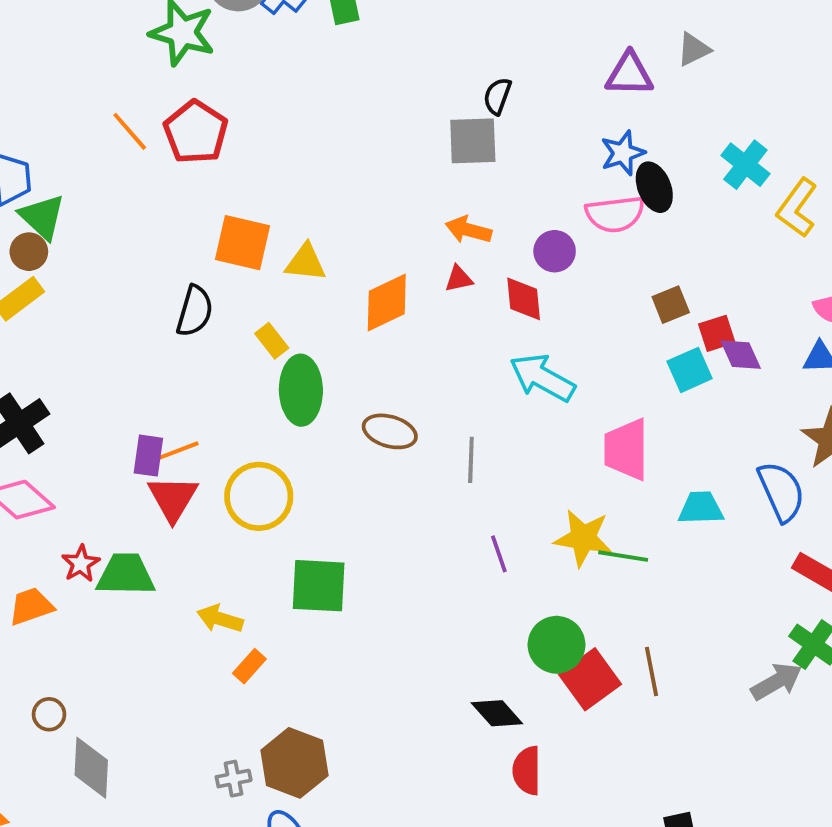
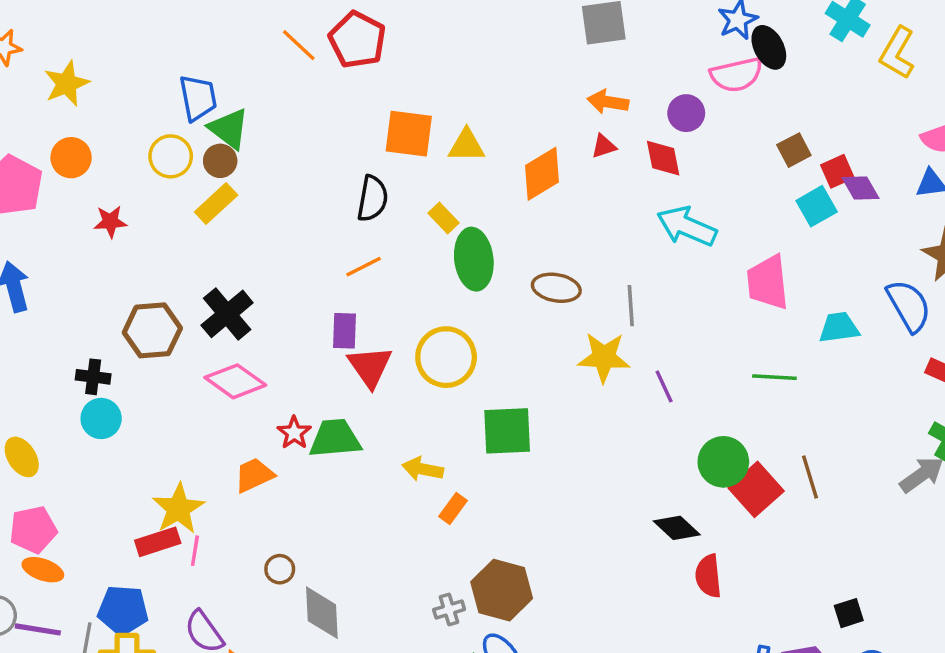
orange line: (178, 451) -> (364, 267), moved
yellow star: (583, 538) -> (604, 357), moved

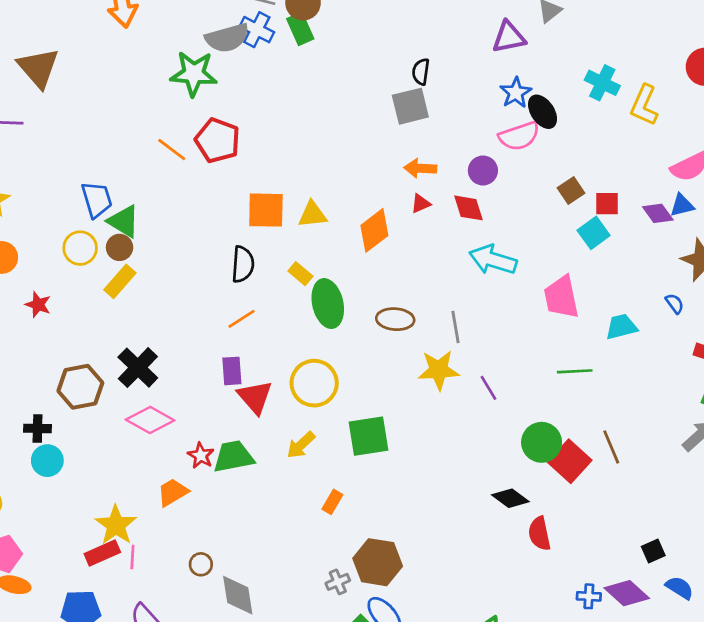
red square: (837, 171) -> (607, 204), turned 30
purple diamond: (860, 188) -> (658, 213), moved
red star: (110, 222) -> (38, 305), turned 30
blue semicircle: (909, 306) -> (675, 304), size x0.5
yellow arrow: (423, 469) -> (301, 445), moved, turned -48

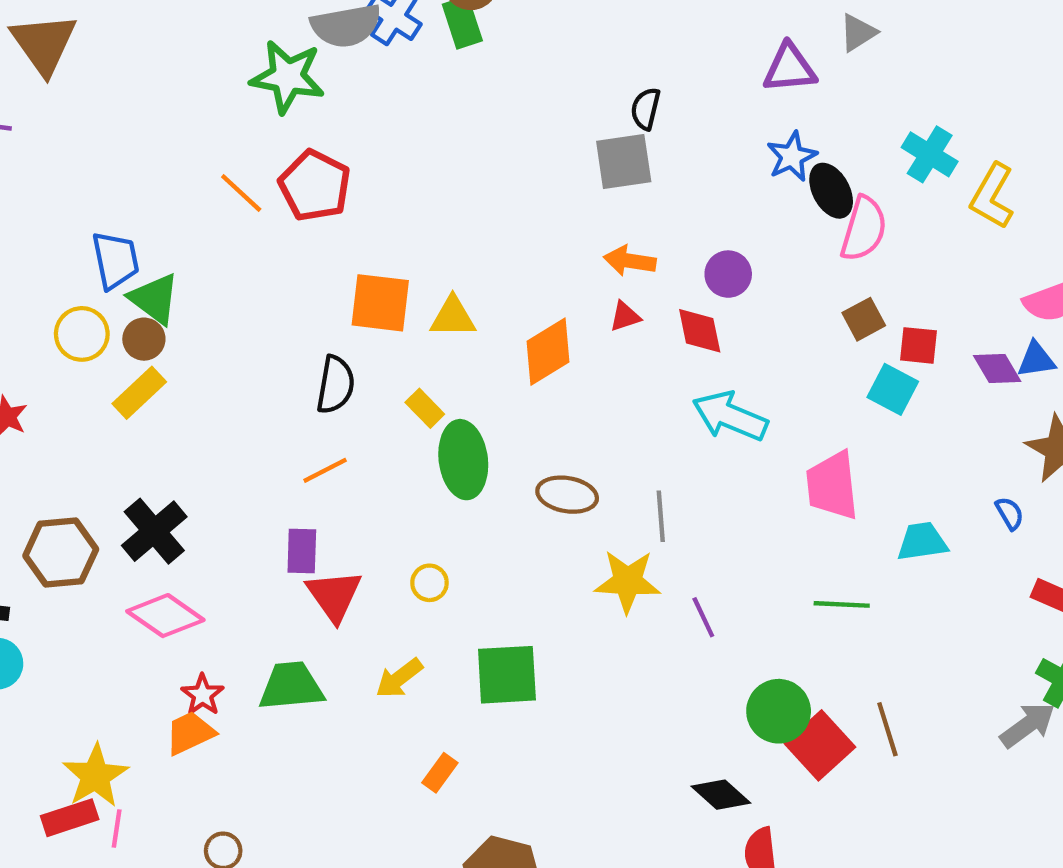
pink semicircle: (519, 136) -> (864, 229), moved, turned -60
cyan square: (594, 233) -> (893, 389), turned -32
yellow circle: (314, 383) -> (429, 583), size x0.5
red star: (201, 456) -> (202, 695), moved

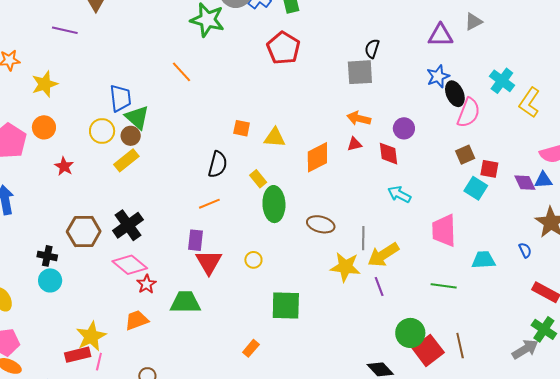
red pentagon: (315, 186) -> (283, 48), moved
orange square: (380, 303) -> (242, 128), size x0.6
cyan arrow: (730, 416) -> (399, 194), size x0.7
yellow arrow: (399, 678) -> (383, 255), moved, size x1.4
red star: (202, 695) -> (146, 284), moved

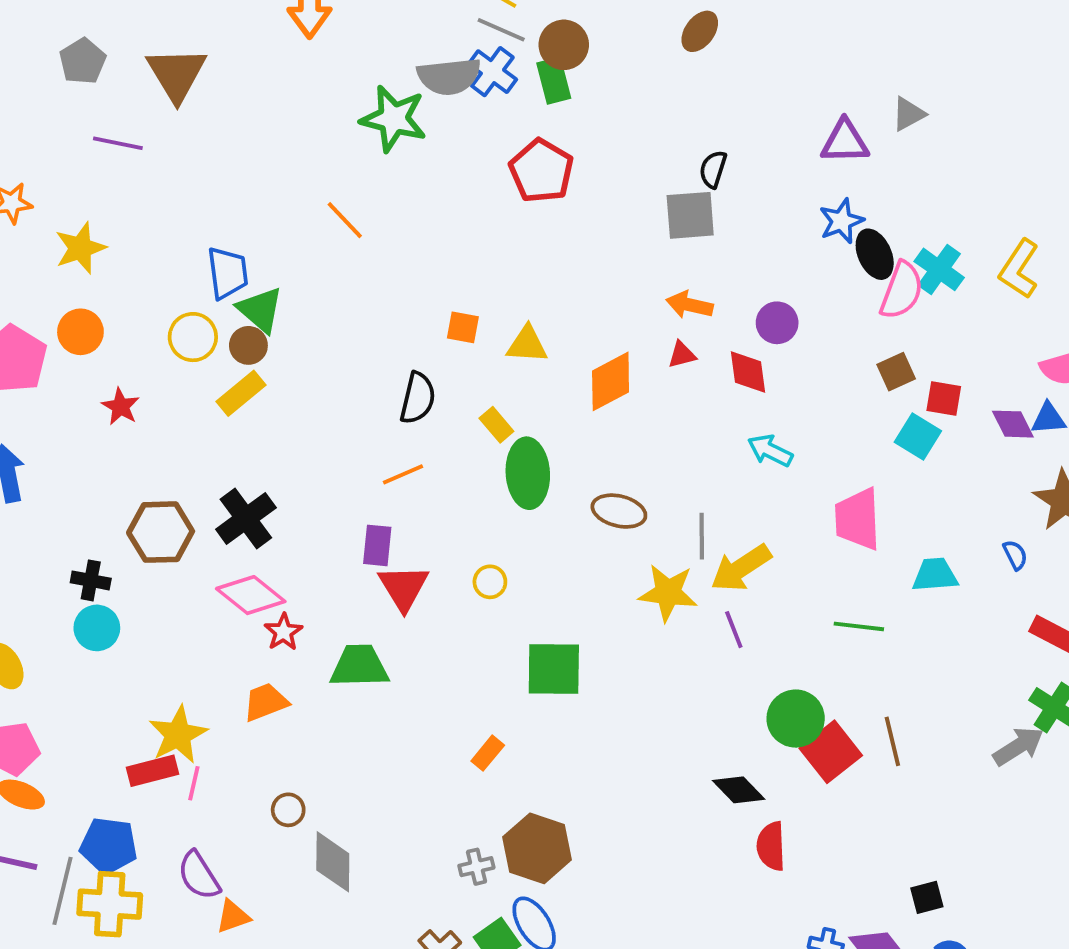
cyan cross: (502, 81) -> (939, 269), moved

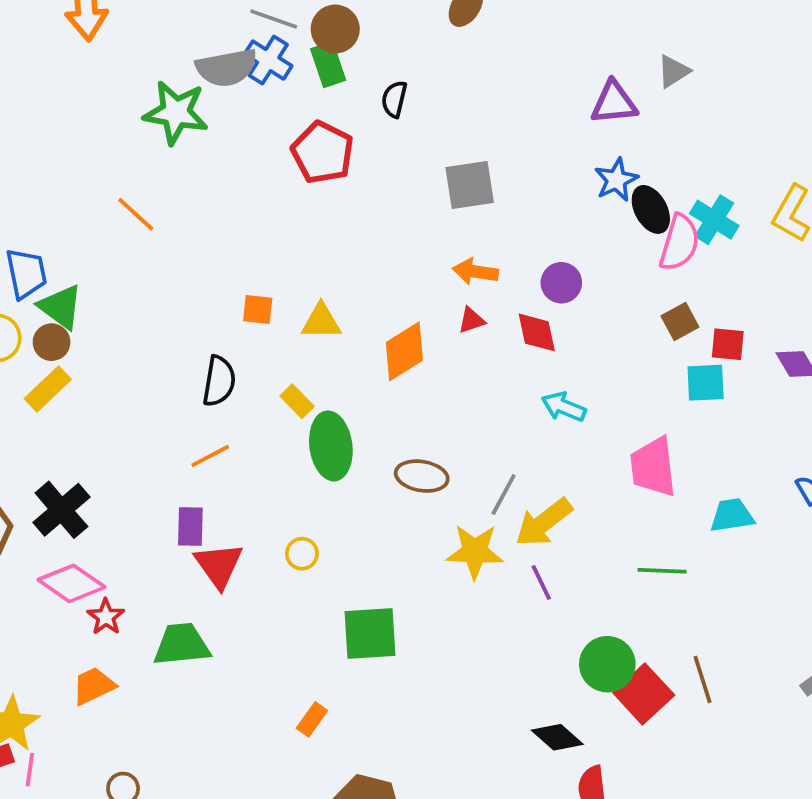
black semicircle: (713, 169) -> (394, 99), moved
cyan square: (918, 436) -> (706, 383), turned -30
gray line: (702, 536) -> (504, 495), turned 33

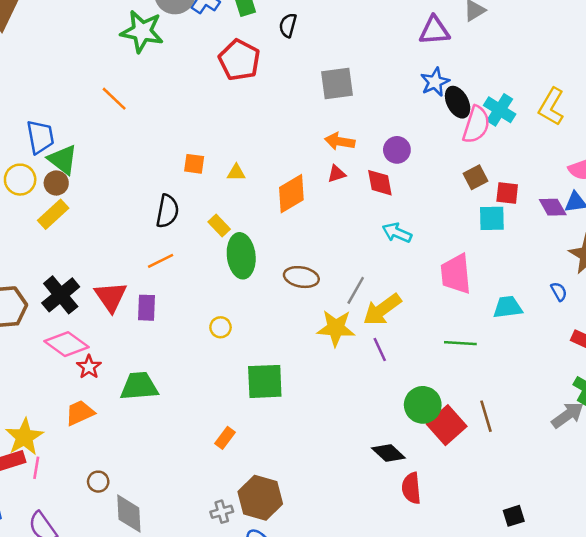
yellow triangle: (321, 322) -> (236, 173), size x0.7
red triangle: (219, 565) -> (111, 297), moved

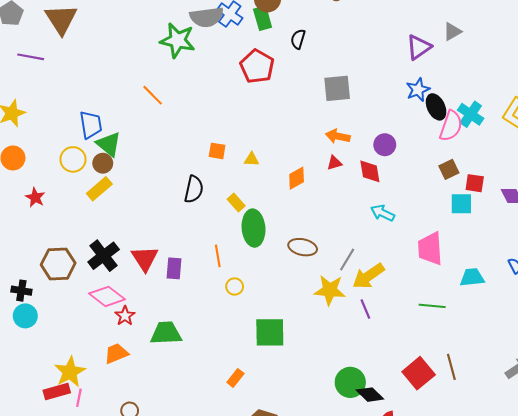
purple triangle: (434, 31) -> (419, 47), turned -32
orange diamond: (291, 194) -> (297, 178), size x0.7
orange line: (161, 261) -> (218, 256), moved, turned -75
green circle: (423, 405) -> (350, 382), moved

